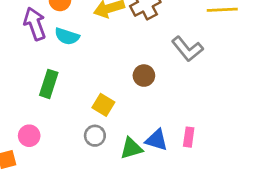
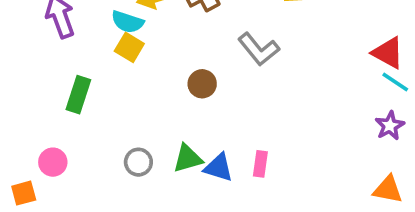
cyan semicircle: (67, 36) -> (127, 22), moved
yellow square: (103, 105) -> (129, 47), moved
green triangle: (131, 148) -> (188, 158), moved

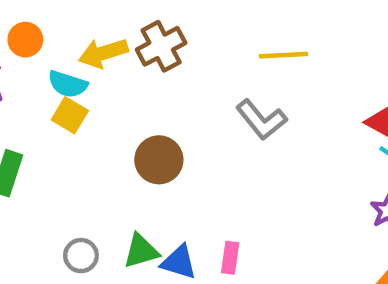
gray L-shape: (259, 49) -> (261, 120), moved
brown circle: (202, 84) -> (159, 160), size x1.4

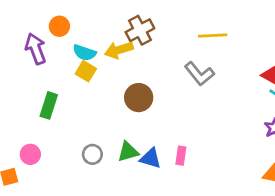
yellow arrow: (103, 53) -> (119, 50), moved

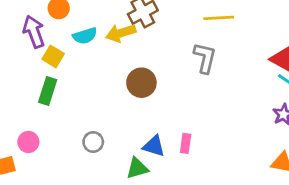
cyan semicircle: (84, 53) -> (85, 36), turned -35
yellow square: (86, 71) -> (53, 56), moved
gray L-shape: (199, 74) -> (205, 58), turned -128
green triangle: (128, 152) -> (137, 168), moved

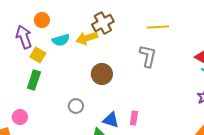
gray circle: (93, 142) -> (76, 106), moved

